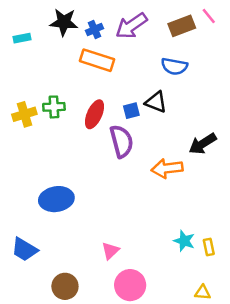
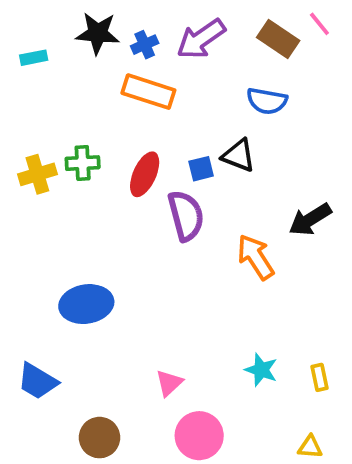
brown rectangle: (182, 26) -> (278, 39), turned 55
orange arrow: (167, 168) -> (256, 257), turned 64
cyan star: (184, 241) -> (261, 370), moved

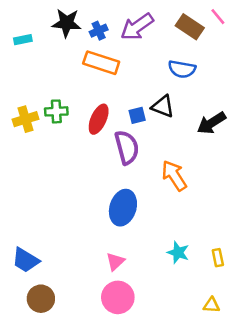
black arrow: (310, 219) -> (211, 123), moved
blue ellipse: (86, 304) -> (123, 208), moved, turned -64
pink circle: (199, 436) -> (118, 297), moved
brown circle: (99, 438) -> (41, 299), moved

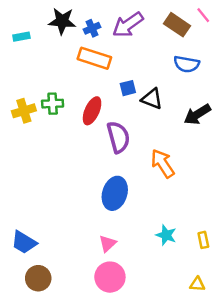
blue semicircle: (182, 69) -> (187, 64), moved
blue square: (137, 115) -> (128, 88), moved

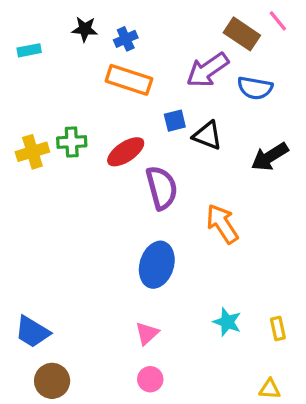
black star: (62, 21) -> (85, 29), size x0.7
purple arrow: (128, 25) -> (208, 70), moved
red ellipse: (92, 111) -> (126, 152), turned 32
pink circle: (110, 277) -> (150, 379), size x0.6

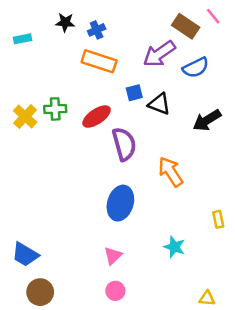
blue semicircle: (255, 88) -> (196, 68), turned -36
yellow cross: (32, 152) -> (25, 117), turned -30
yellow rectangle: (278, 329) -> (218, 219), moved

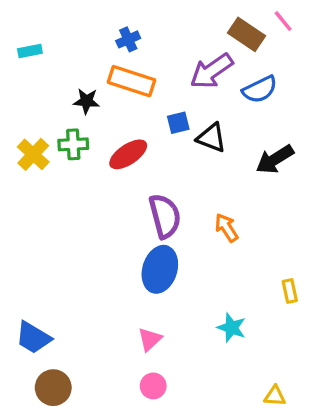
black star: (65, 22) -> (87, 101), moved
purple semicircle: (124, 144) -> (165, 216), moved
orange arrow: (171, 172) -> (226, 228), size x0.7

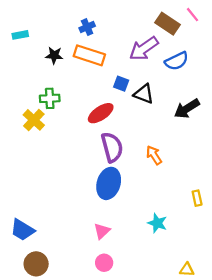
black star: (87, 101) -> (54, 55), moved
blue square: (178, 123) -> (121, 84), turned 35
yellow cross: (33, 154) -> (34, 120), moved
red ellipse: (128, 154) -> (101, 113), moved

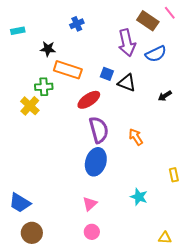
purple arrow: (144, 49) -> (127, 43), turned -68
orange rectangle: (89, 55) -> (68, 70), moved
black arrow: (187, 109) -> (165, 96), size x0.6

